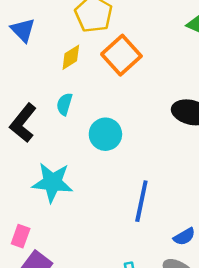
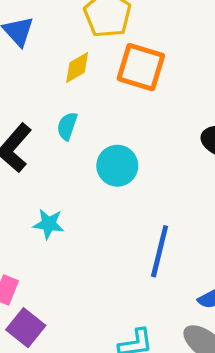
orange square: (121, 55) -> (141, 67), turned -33
cyan star: (52, 182) -> (49, 224), size x0.6

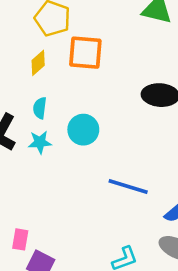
cyan star: (49, 224) -> (40, 142), moved
blue line: (160, 251) -> (128, 187), turned -75

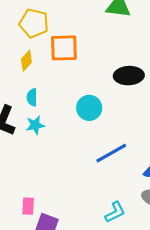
cyan circle: (83, 130) -> (89, 108), moved
blue line: (128, 187) -> (111, 153), turned -40

